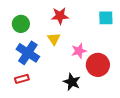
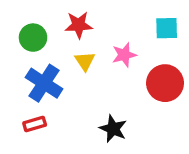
red star: (60, 16) -> (79, 25), moved
pink star: (79, 51) -> (124, 55), moved
red circle: (98, 65) -> (165, 83), moved

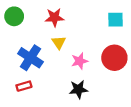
green circle: (33, 38) -> (14, 16), moved
pink star: (124, 55) -> (80, 61), moved
black star: (113, 129) -> (78, 89), turned -30

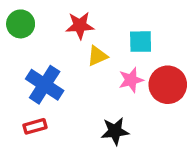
cyan square: (116, 20) -> (141, 42), moved
yellow triangle: (59, 42) -> (97, 56), moved, turned 40
pink star: (80, 61) -> (131, 80), moved

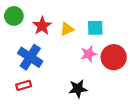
red star: (80, 26) -> (42, 26), moved, turned -30
yellow triangle: (97, 56) -> (67, 29), moved

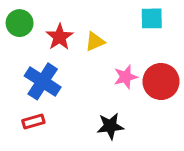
cyan square: (95, 28) -> (152, 18), moved

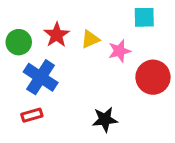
green circle: (20, 23) -> (19, 42), moved
pink star: (126, 77) -> (119, 51), moved

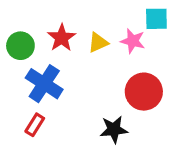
pink star: (119, 51) -> (133, 41), moved, turned 30
red circle: (153, 77) -> (144, 92), moved
red rectangle: (32, 115) -> (35, 125), turned -42

